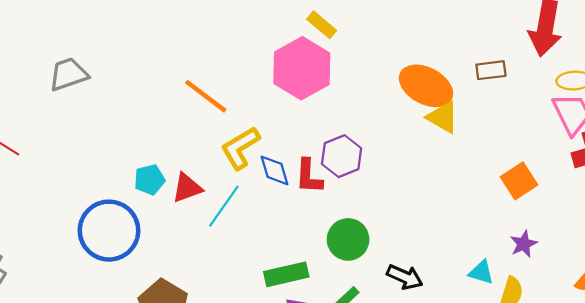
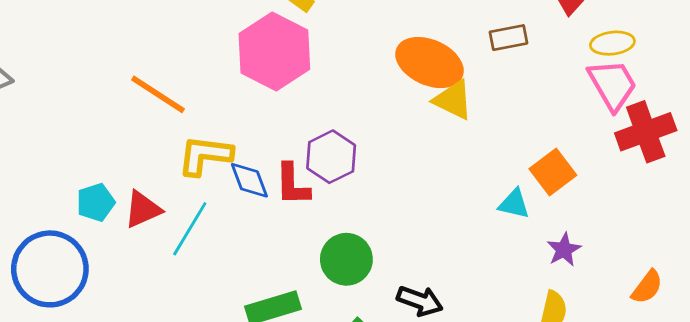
yellow L-shape: (240, 148) -> (205, 155), turned 42
cyan triangle: (481, 272) -> (514, 204), moved

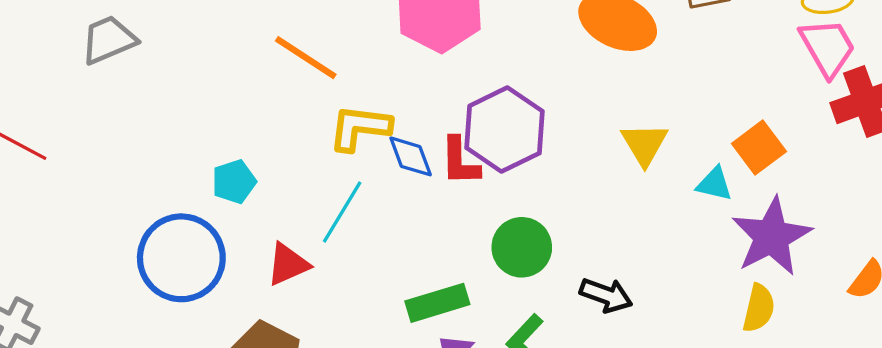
yellow triangle: (453, 100) -> (644, 144), moved, turned 33
purple hexagon: (331, 157) -> (504, 130), size x1.4
red triangle: (143, 209) -> (288, 264), moved
purple star: (564, 250) -> (772, 237), size x2.0

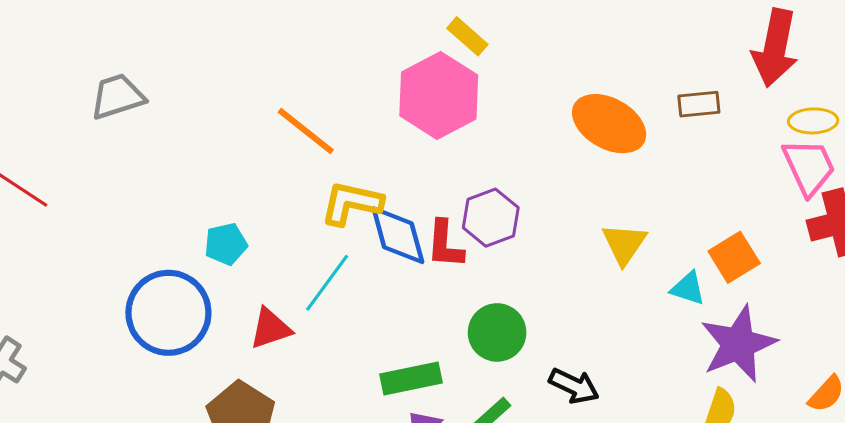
purple hexagon: (504, 130) -> (491, 218), size x0.7
blue diamond: (411, 156) -> (398, 235), size x1.4

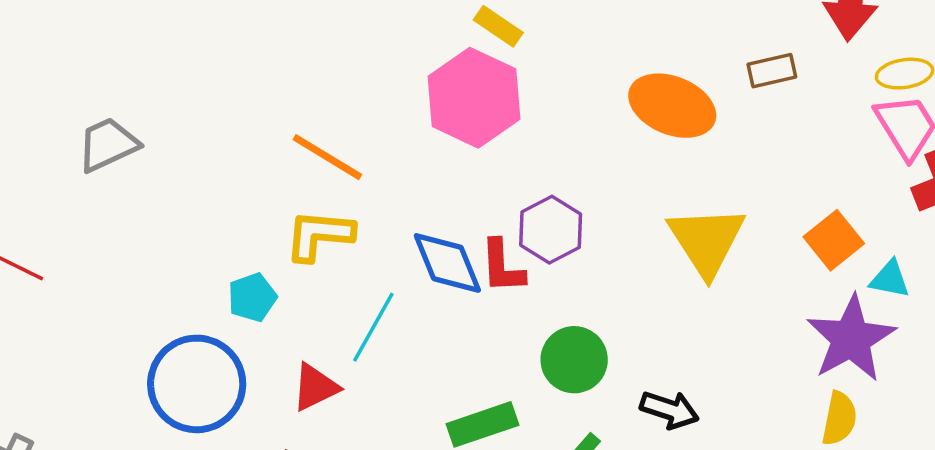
yellow L-shape: (352, 203) -> (319, 235), moved
yellow triangle: (624, 244) -> (707, 241), size x1.5
cyan triangle: (688, 288) -> (890, 279), moved

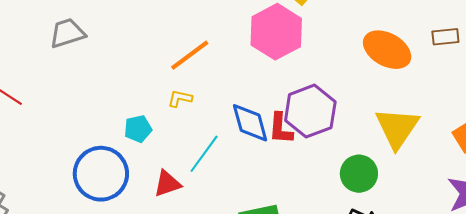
orange line: (327, 157) -> (190, 55), turned -75
purple hexagon: (551, 230) -> (310, 111), size x1.4
yellow L-shape: (319, 235) -> (180, 98), size x0.6
green circle: (574, 360) -> (359, 174), moved

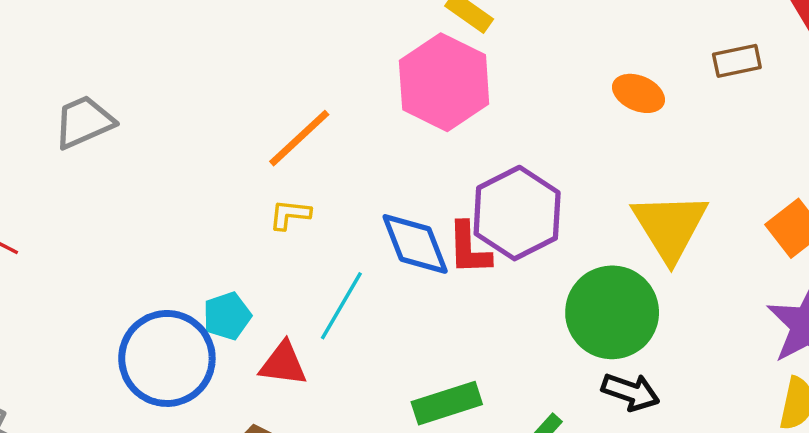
orange ellipse: (387, 50) -> (639, 93), size x0.6
cyan pentagon: (138, 129) -> (227, 316), moved
green circle: (359, 174) -> (612, 312), size x1.4
red triangle: (167, 184) -> (283, 364), turned 32

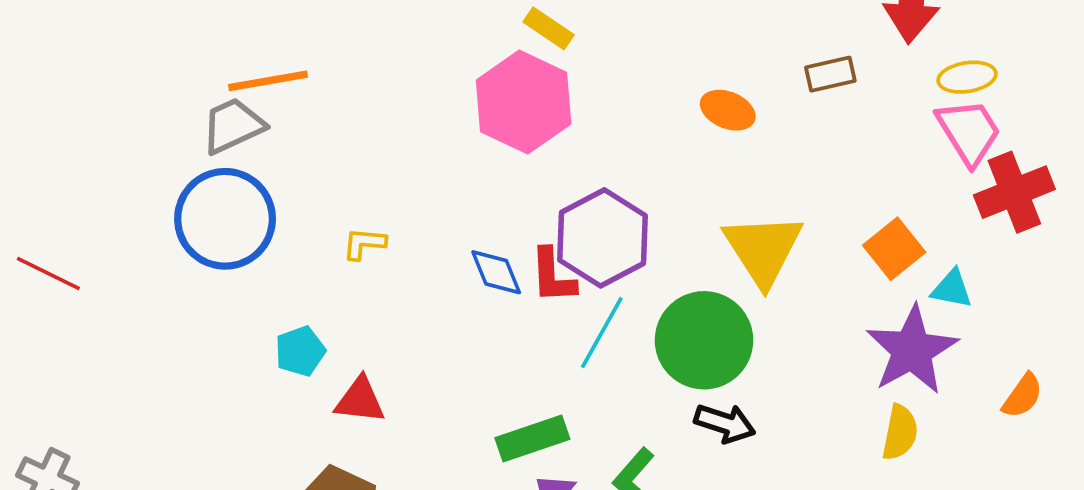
gray trapezoid: (84, 122) -> (233, 126), moved
orange line: (299, 138) -> (268, 81), moved, turned 34
blue diamond: (415, 244) -> (496, 272), size x0.7
cyan line: (341, 306) -> (602, 333), moved
blue circle: (167, 358) -> (225, 219), moved

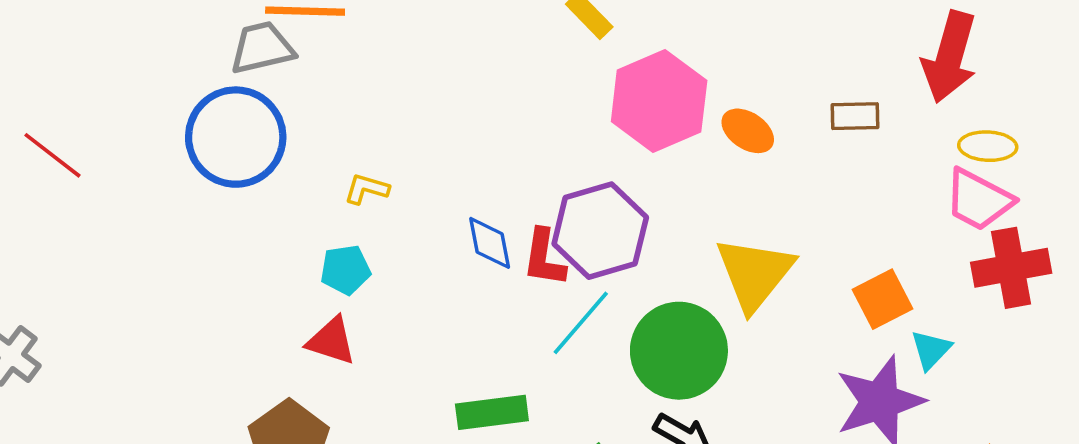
pink hexagon: (524, 102) -> (659, 101), moved
pink trapezoid: (969, 132) -> (979, 200), turned 138
cyan triangle: (952, 289) -> (931, 350), turned 51
cyan pentagon: (300, 351) -> (345, 270), moved

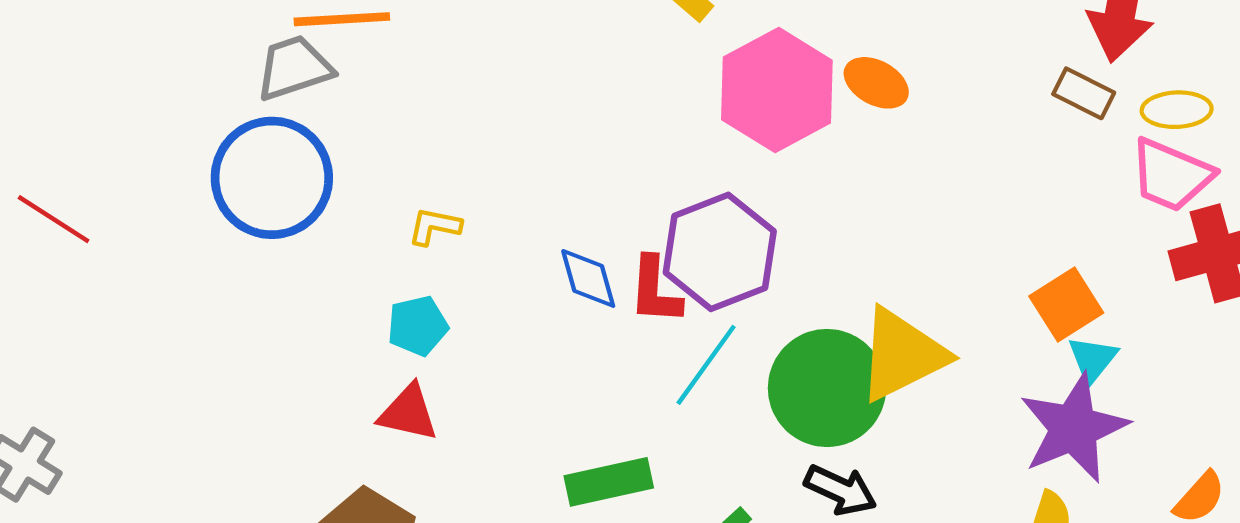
brown rectangle: (855, 116) -> (1084, 93), moved, turned 33
orange ellipse: (748, 131) -> (876, 83), moved
yellow triangle: (755, 274) -> (902, 355), moved, turned 30
cyan triangle: (931, 350) -> (1093, 359), moved

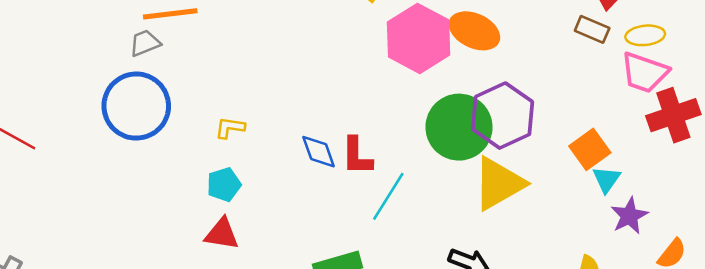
gray trapezoid: (294, 68) -> (145, 43), size x0.7
orange ellipse: (876, 83) -> (474, 31), size x1.4
purple hexagon: (720, 252) -> (503, 116), moved
green circle: (827, 388) -> (459, 127), moved
purple star: (1074, 428) -> (629, 216), moved, size x0.6

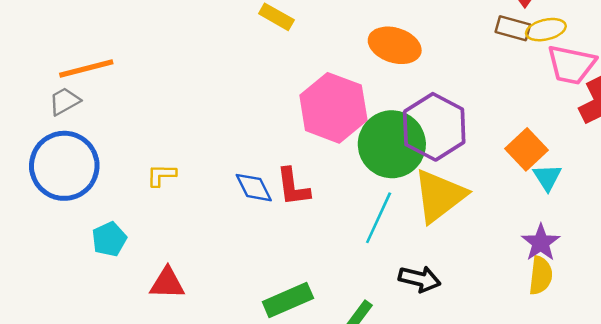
yellow ellipse: (645, 35) -> (546, 30), moved
pink hexagon: (419, 38) -> (333, 108), moved
cyan pentagon: (224, 184) -> (109, 239), moved
cyan line: (388, 196) -> (379, 218), moved
purple star: (629, 216) -> (541, 243), moved

